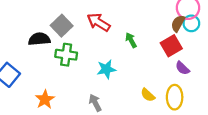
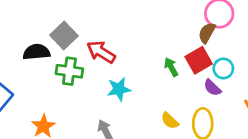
red arrow: (99, 22) -> (101, 52), moved
cyan circle: (191, 23) -> (223, 68), moved
green arrow: (131, 40) -> (171, 67), moved

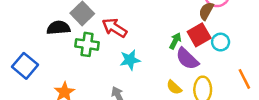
green arrow: (171, 67) -> (175, 41), turned 56
purple semicircle: (212, 88) -> (187, 59), moved, size x1.5

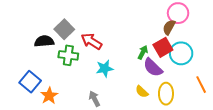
cyan circle: (221, 42) -> (181, 53), size x1.5
blue square: (25, 66) -> (30, 82), moved

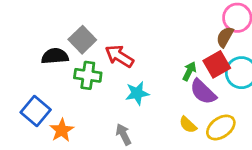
yellow ellipse: (166, 94) -> (221, 127), turned 55

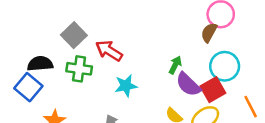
black semicircle: (55, 56) -> (40, 64), moved
red square: (217, 64) -> (213, 90), moved
blue square: (36, 111) -> (28, 87), moved

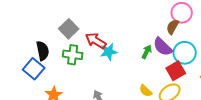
black semicircle: (40, 64) -> (43, 51), turned 84
purple semicircle: (188, 84) -> (163, 47), moved
cyan star: (126, 86) -> (109, 52), moved

